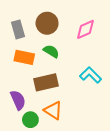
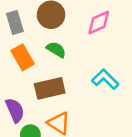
orange rectangle: (24, 57) -> (23, 57), turned 48

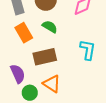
cyan L-shape: (105, 79) -> (88, 50), turned 55

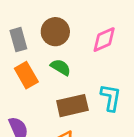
brown rectangle: (45, 57) -> (72, 106), moved

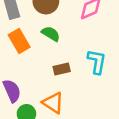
brown rectangle: (72, 106) -> (62, 69), size x0.6

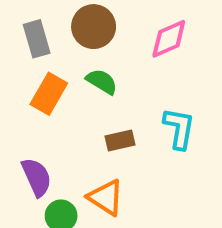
orange rectangle: (19, 41) -> (49, 94), turned 60

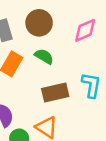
brown rectangle: (120, 141) -> (55, 93), size x1.5

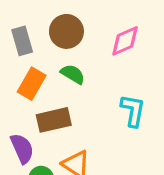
brown rectangle: (55, 93) -> (54, 120), moved

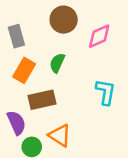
brown circle: (66, 31) -> (64, 20), moved
green semicircle: (73, 74) -> (57, 63), turned -96

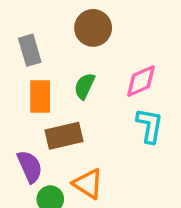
pink diamond: (99, 36) -> (141, 81), moved
orange rectangle: (24, 70) -> (40, 96), turned -30

